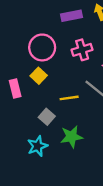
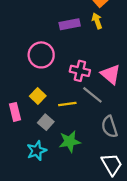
pink cross: (82, 50) -> (80, 71), moved, turned 30
yellow square: (39, 76) -> (38, 96), moved
pink rectangle: (15, 89) -> (15, 112), moved

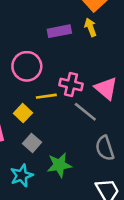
yellow line: (67, 104) -> (46, 96), moved

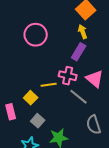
purple rectangle: (59, 31) -> (79, 52), moved, turned -48
pink circle: (27, 66) -> (36, 35), moved

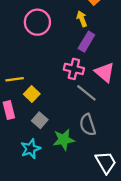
yellow arrow: (83, 32) -> (82, 19), moved
yellow line: (49, 85) -> (15, 79), moved
gray semicircle: (94, 125) -> (88, 125), moved

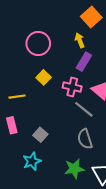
yellow square: (32, 94) -> (44, 77), moved
green star: (64, 140) -> (74, 169), moved

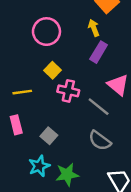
pink cross: (72, 87) -> (68, 91), moved
gray semicircle: (85, 139) -> (100, 141), turned -36
green star: (74, 169) -> (67, 174), moved

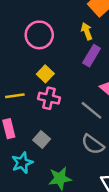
pink cross: (68, 91) -> (49, 98), moved
cyan star: (39, 166) -> (22, 163), moved

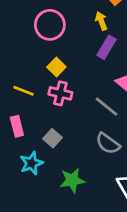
yellow line: (15, 96) -> (24, 91), turned 30

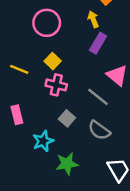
yellow line: (24, 91) -> (19, 69), moved
gray square: (52, 138) -> (67, 118), moved
cyan star: (31, 163) -> (43, 141), moved

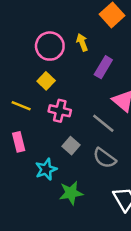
yellow arrow: (93, 19) -> (82, 42), moved
yellow square: (53, 61) -> (46, 81), moved
yellow line: (19, 69) -> (21, 106), moved

